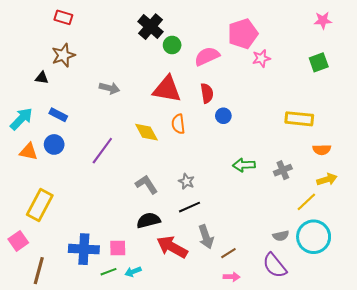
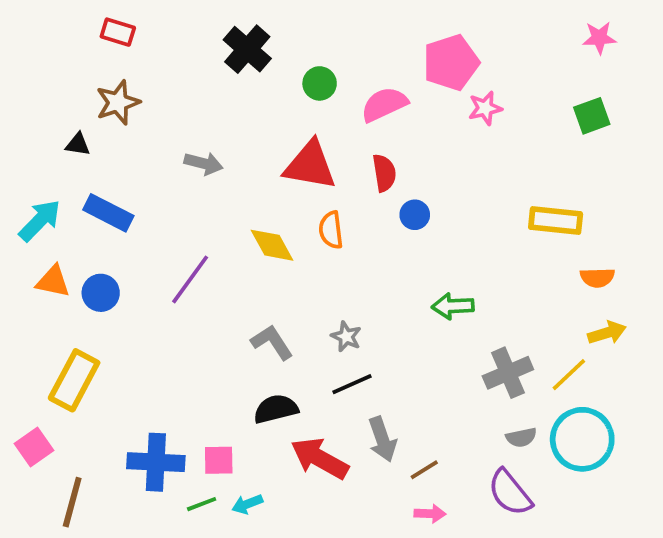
black cross: (151, 27) -> (247, 49), moved
blue rectangle: (58, 115) -> (108, 213), size x1.4
blue circle: (54, 144) -> (101, 293), moved
gray cross: (283, 170) -> (508, 373), moved, size x1.4

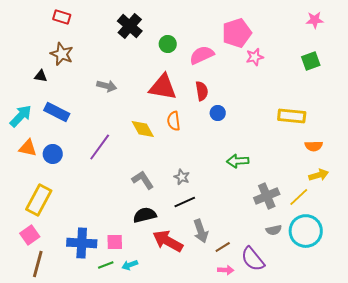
brown star: (118, 102) -> (62, 54), turned -30
pink square: (34, 447) -> (30, 235), moved
purple semicircle: (510, 493) -> (253, 259), moved

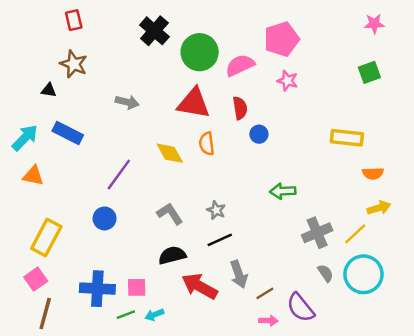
red rectangle: (62, 17) -> (74, 20), turned 60
green circle: (168, 44) -> (200, 52), size x1.8
pink star: (255, 57) -> (287, 81), moved, turned 30
blue circle: (53, 154) -> (105, 218), moved
gray semicircle: (274, 230) -> (325, 273), turned -112

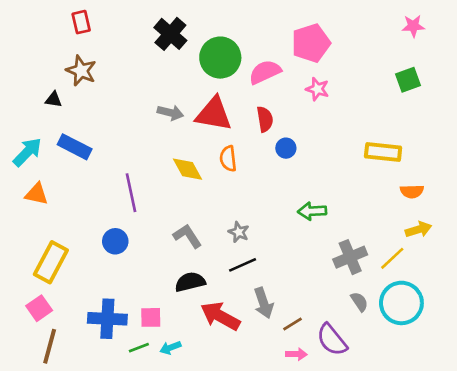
gray arrow: (127, 102) -> (170, 113), moved
purple line: (119, 175) -> (131, 193), turned -48

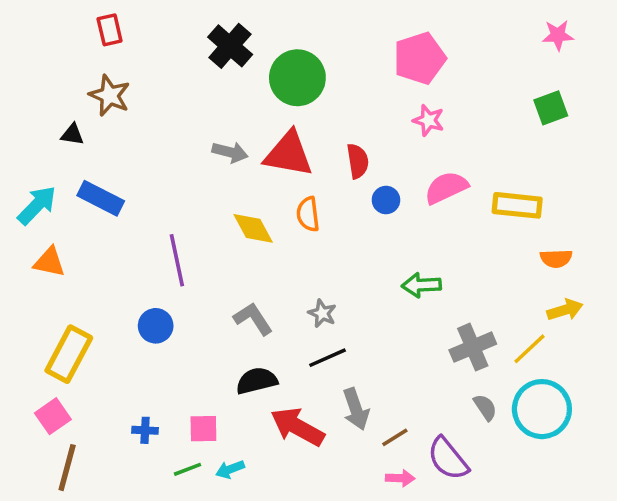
pink semicircle: (265, 72) -> (446, 188), moved
blue cross: (107, 319) -> (145, 430), size x0.5

